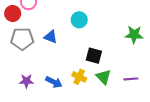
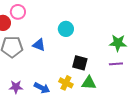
green triangle: (103, 77) -> (89, 83), turned -42
purple line: (131, 79) -> (116, 64), moved

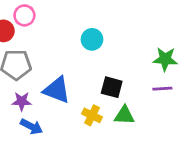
blue triangle: (39, 45) -> (57, 90), moved, size x1.5
purple star: (16, 87) -> (22, 101), moved
blue arrow: (42, 88) -> (31, 127), moved

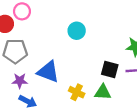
black square: (112, 87) -> (110, 69), moved

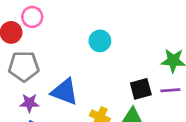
black square: (110, 69) -> (141, 89), turned -30

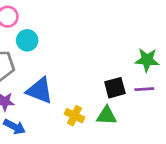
cyan circle: (100, 41) -> (27, 40), moved

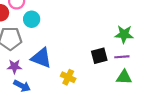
green triangle: (107, 116) -> (124, 77), moved

